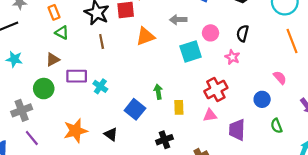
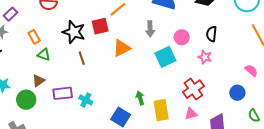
gray arrow: (178, 20) -> (150, 29), turned -84
green circle: (44, 89) -> (26, 100), moved
yellow rectangle: (179, 107) -> (161, 110), size x1.5

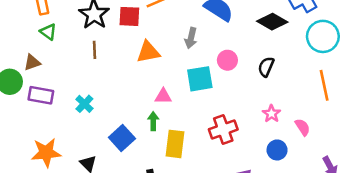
pink star: (205, 57) -> (271, 114), moved
purple rectangle: (63, 93) -> (41, 95), moved
pink triangle: (191, 114) -> (163, 96), moved

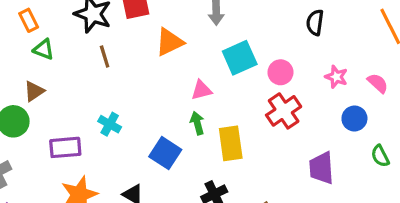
pink circle: (227, 60) -> (280, 72), moved
purple rectangle: (41, 95) -> (65, 147), moved

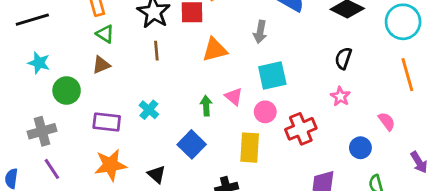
pink circle: (280, 72) -> (265, 112), moved
pink star: (336, 77) -> (340, 96), moved
pink triangle: (201, 90) -> (234, 97), turned 42
brown triangle: (34, 91) -> (101, 65), moved
green arrow: (197, 123) -> (206, 106), moved

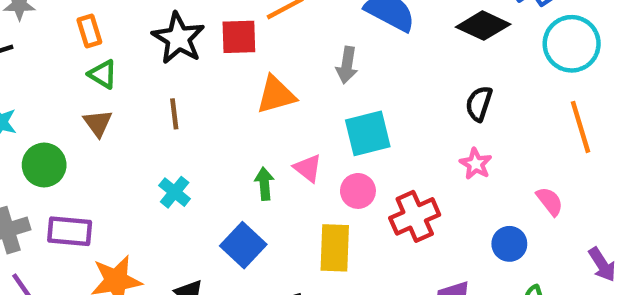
brown line: (156, 51) -> (174, 114), moved
brown triangle: (101, 65) -> (98, 123), turned -42
purple rectangle: (107, 122) -> (70, 231), moved

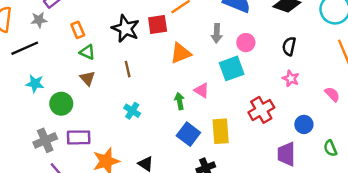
pink circle: (358, 191) -> (246, 43), moved
blue circle: (509, 244) -> (304, 124), moved
blue square: (243, 245) -> (188, 134), moved

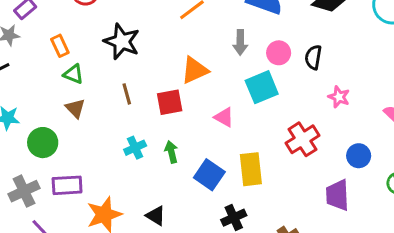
red square: (158, 24) -> (170, 102), moved
black semicircle: (289, 46) -> (313, 57), moved
green arrow: (180, 101) -> (171, 152), moved
cyan cross: (132, 111) -> (135, 148), turned 35

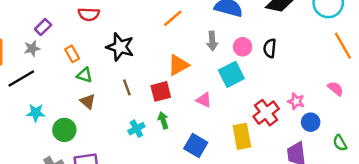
pink star: (339, 97) -> (296, 101), moved
green arrow: (171, 152) -> (163, 120), moved
yellow rectangle: (251, 169) -> (242, 136), moved

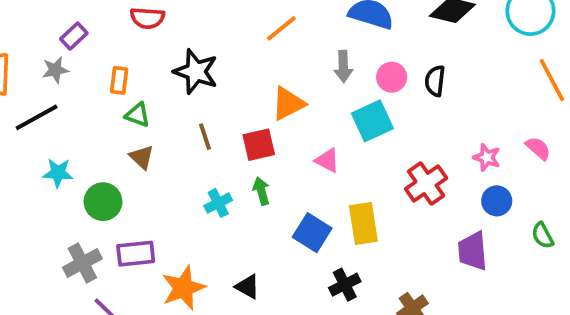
orange rectangle: (72, 54) -> (119, 80), turned 35
pink star: (296, 101) -> (487, 157), moved
yellow rectangle: (242, 136) -> (363, 224), moved

